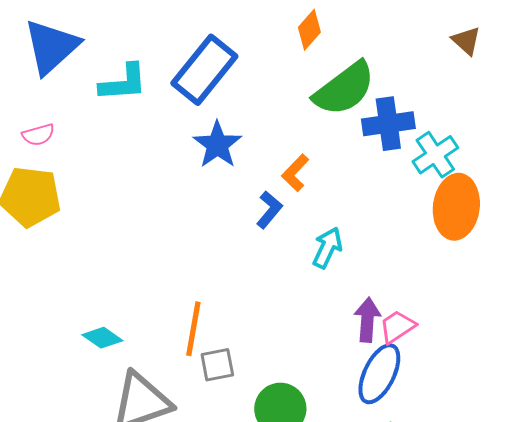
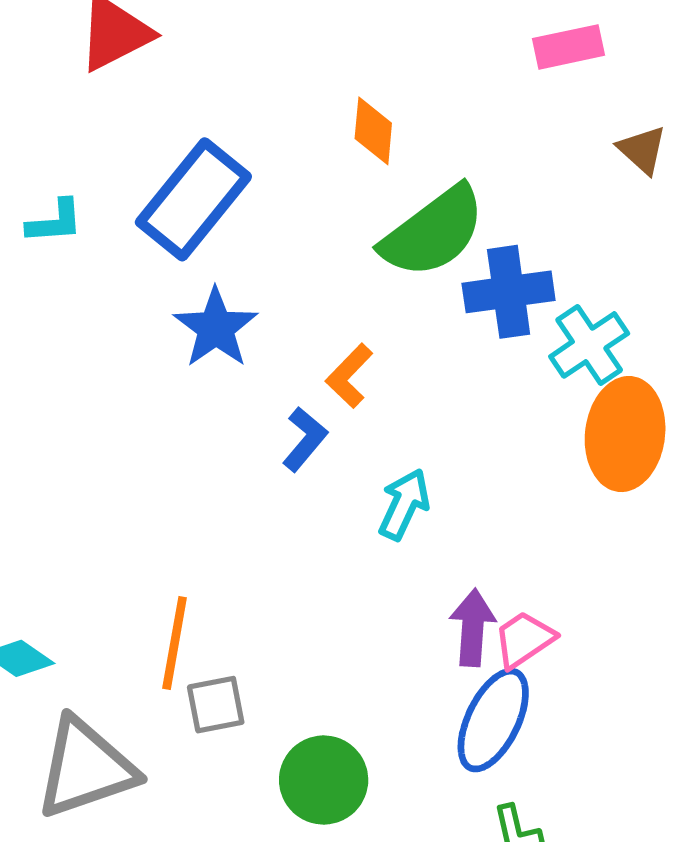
orange diamond: (309, 30) -> (373, 131), turned -36
cyan L-shape: (123, 83) -> (55, 222), size x0.7

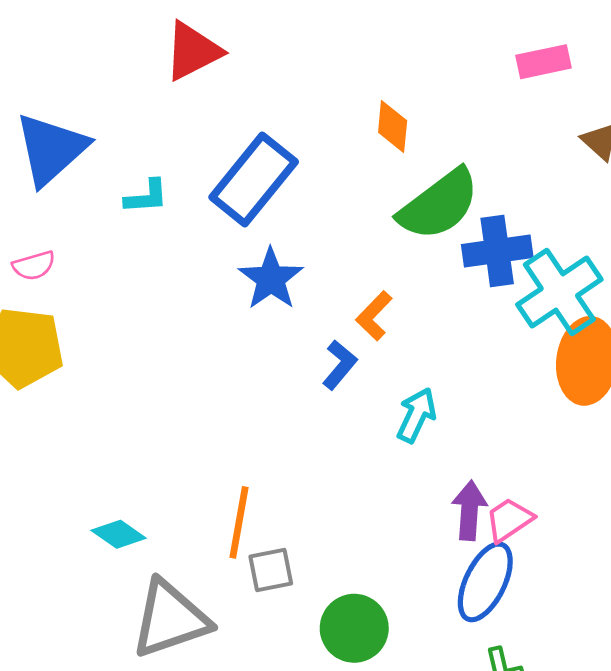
cyan cross: (589, 345) -> (559, 292), size x1.4

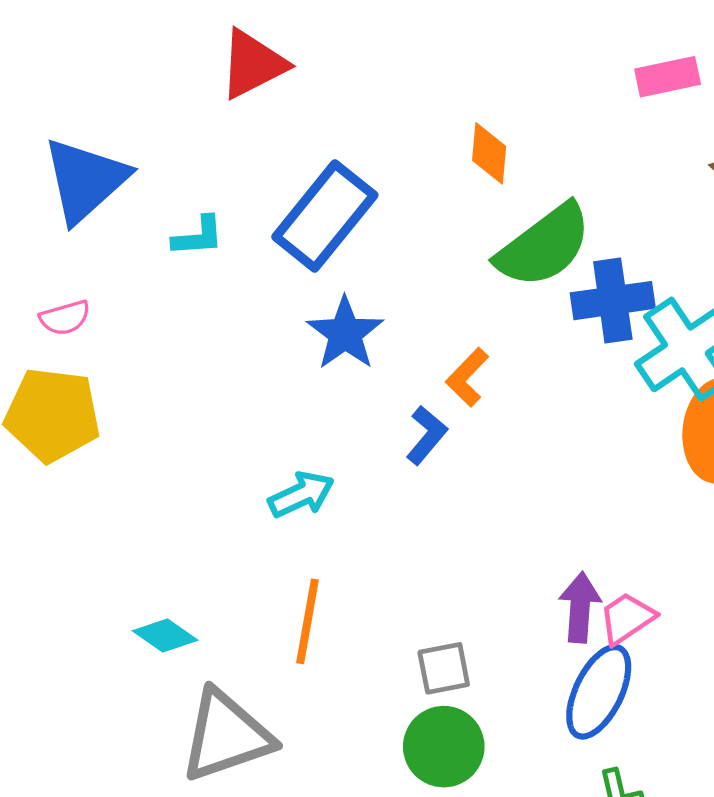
cyan arrow: (416, 415) -> (301, 495), moved, turned 40
gray square: (271, 570) -> (444, 668), moved

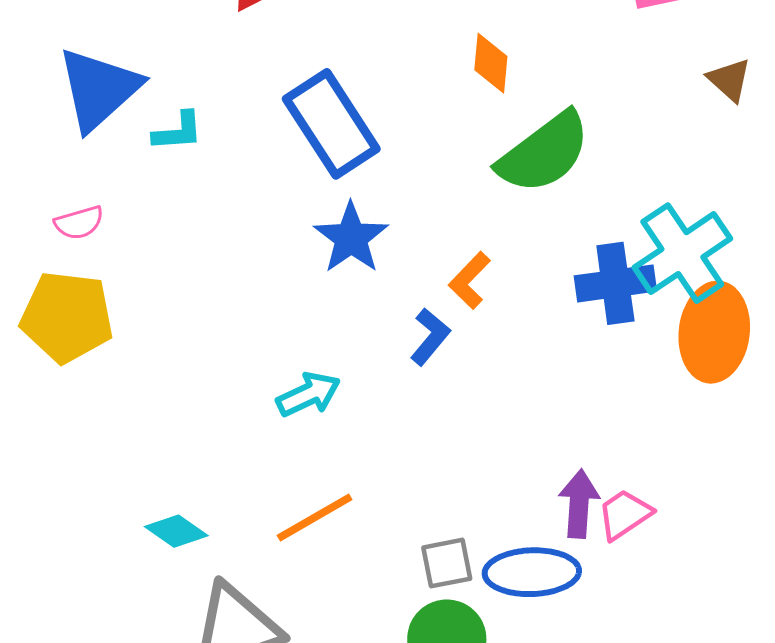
blue rectangle: (325, 216) -> (331, 124), turned -72
cyan L-shape: (198, 236) -> (178, 131), moved
blue cross: (613, 301) -> (615, 283), moved
orange line: (308, 621) -> (315, 517), turned 50
blue ellipse: (599, 692) -> (532, 572), moved, turned 62

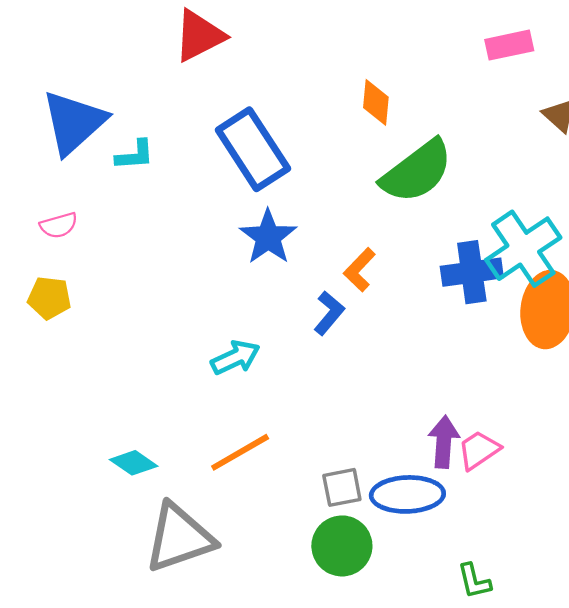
yellow pentagon: (67, 317) -> (49, 298), size x0.6

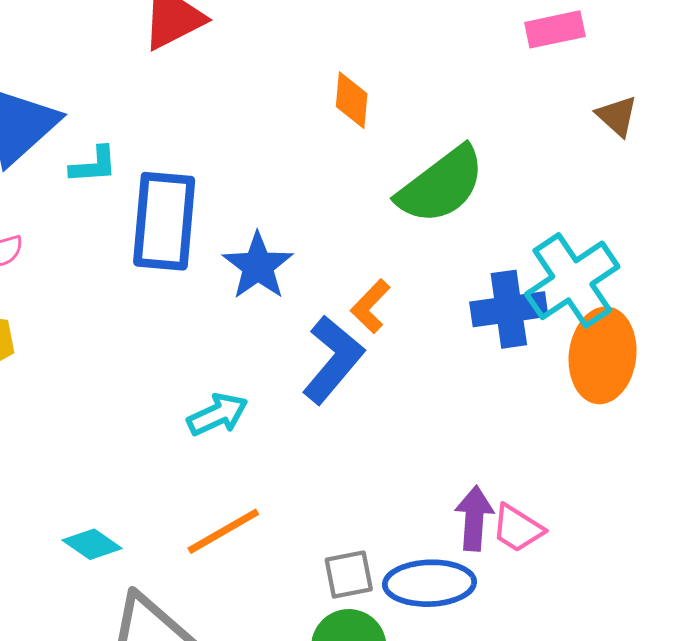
orange diamond: (376, 102) -> (352, 100), moved
blue rectangle: (253, 149) -> (164, 221), moved, turned 38
blue L-shape: (329, 313) -> (333, 360), size x1.6
pink trapezoid: (479, 450) -> (517, 528), turned -114

